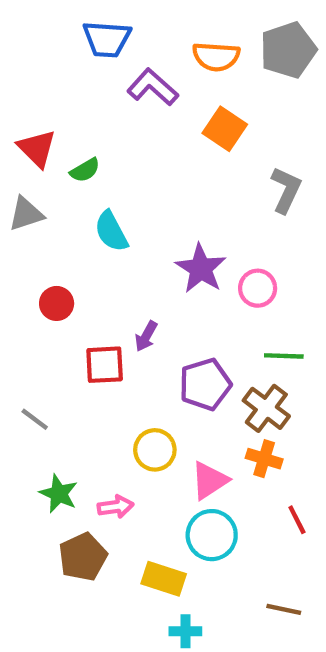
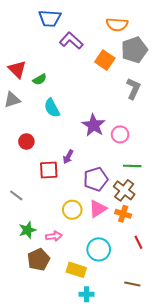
gray pentagon: (288, 50) -> (134, 50), moved
orange semicircle: (216, 57) -> (117, 24), moved
pink triangle: (209, 480) -> (98, 209), moved
green star: (59, 494) -> (27, 230), turned 30

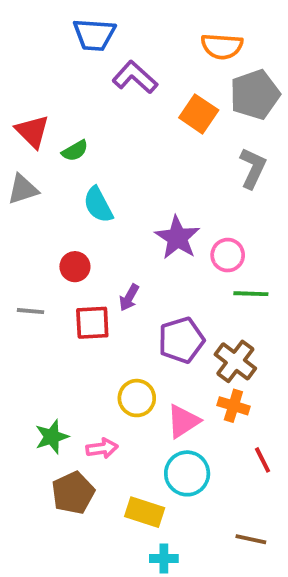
red circle: (26, 142) -> (75, 267), moved
green line: (132, 166) -> (251, 294), moved
gray line: (16, 195) -> (31, 311), moved, turned -32
pink triangle: (98, 209) -> (183, 421), moved

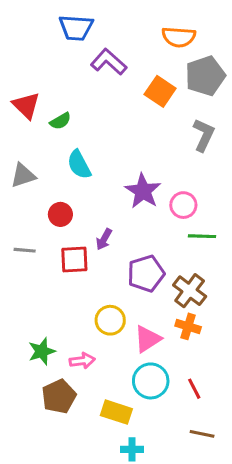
gray triangle: (23, 189) -> (23, 175), moved
red line: (262, 460) -> (194, 389), moved

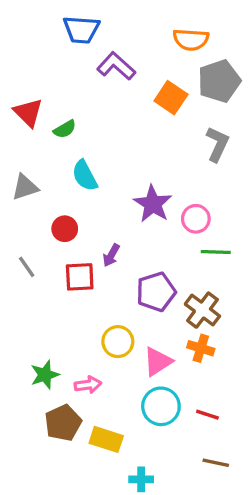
gray line: (25, 250) -> (27, 267), turned 50
red line: (194, 389) -> (207, 415), turned -45
yellow rectangle: (116, 412) -> (106, 439), moved

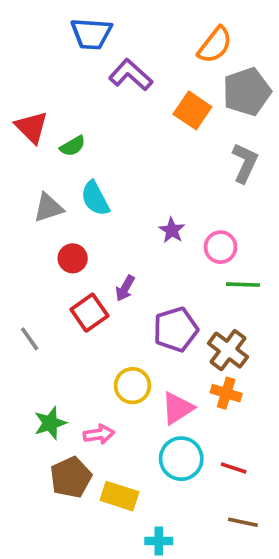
orange semicircle: (191, 40) -> (215, 45), turned -56
gray triangle: (25, 187) -> (48, 208), moved
purple star: (153, 204) -> (172, 230), size x0.6
gray line: (27, 267) -> (30, 339), moved
red square: (80, 277) -> (89, 313), turned -32

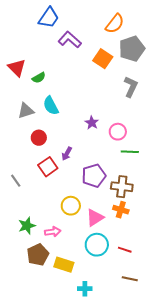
blue trapezoid: (91, 34) -> (49, 18), turned -60
brown cross: (228, 350) -> (122, 187), turned -30

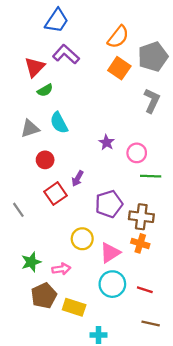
orange semicircle: (115, 24) -> (118, 37), moved
purple L-shape: (70, 40) -> (66, 54), moved
red triangle: (17, 68) -> (35, 67), moved, turned 30

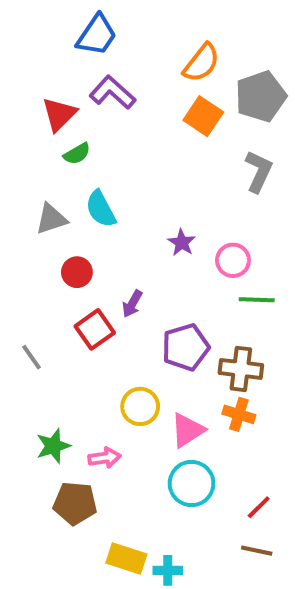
red line: (145, 290) -> (259, 507), moved, turned -63
brown pentagon: (44, 296) -> (75, 503), turned 30
yellow rectangle: (74, 307) -> (126, 559), moved

